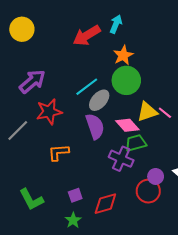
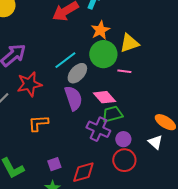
yellow triangle: (147, 112) -> (129, 43), moved
pink line: (165, 113) -> (124, 71), moved, turned -32
purple circle: (156, 176) -> (123, 139), moved

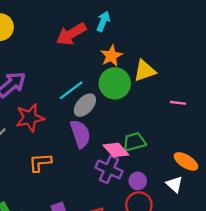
pink line: (124, 71) -> (178, 103), moved
pink diamond: (104, 97) -> (116, 150), moved
green trapezoid: (112, 114) -> (134, 142), moved

